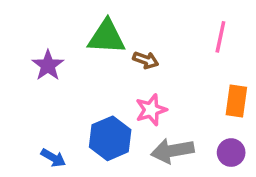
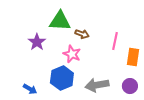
pink line: (220, 37) -> (115, 41), moved
purple star: (48, 65) -> (37, 42), moved
pink star: (151, 110) -> (72, 54), moved, turned -30

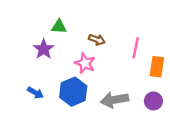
green triangle: (60, 21) -> (59, 27), moved, size x0.6
blue arrow: (30, 89) -> (35, 93), moved

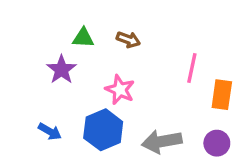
brown arrow: (97, 40) -> (128, 40), moved

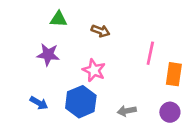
green triangle: (83, 38) -> (59, 19), moved
purple star: (61, 70) -> (48, 55), turned -30
gray arrow: (162, 141) -> (127, 111), size x0.6

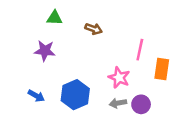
pink star: (94, 70) -> (119, 78), moved
purple circle: (170, 112) -> (141, 104), moved

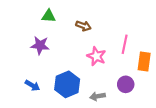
pink star: (119, 78) -> (96, 56), moved
gray arrow: (118, 103) -> (97, 96), moved
purple circle: (141, 104) -> (126, 84), moved

